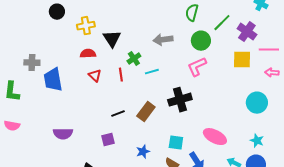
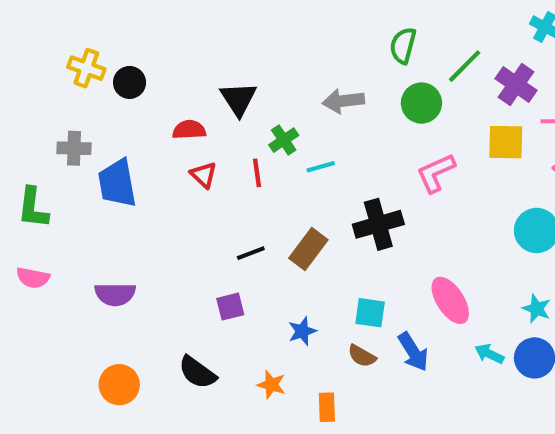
black circle: (57, 12) -> (130, 82), moved
yellow cross: (86, 26) -> (86, 68), moved, turned 30
pink L-shape: (197, 67) -> (436, 173), moved
purple semicircle: (63, 134) -> (115, 294), moved
pink ellipse: (215, 137) -> (450, 300), turned 30

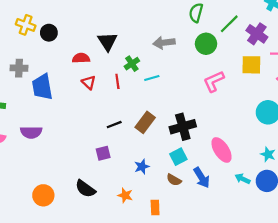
black cross: (378, 224) -> (183, 127), moved
purple semicircle: (115, 294) -> (31, 132), moved
cyan square: (370, 313) -> (178, 157), turned -35

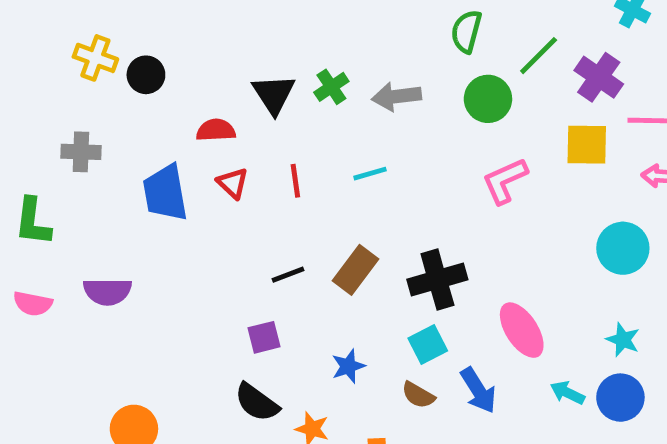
green cross: (132, 64) -> (331, 87), moved
blue trapezoid: (42, 87) -> (165, 193), moved
black semicircle: (85, 189) -> (257, 402), moved

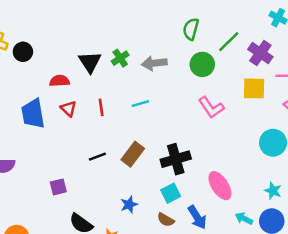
pink L-shape: (505, 181) -> (211, 107), turned -100
purple square: (264, 337) -> (58, 187), moved

